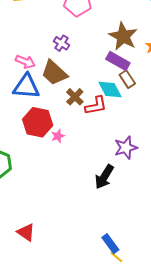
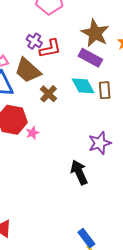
brown rectangle: (127, 79) -> (105, 90), moved, turned 30
red L-shape: (96, 106) -> (50, 49), moved
black arrow: (104, 177) -> (79, 172), turned 125

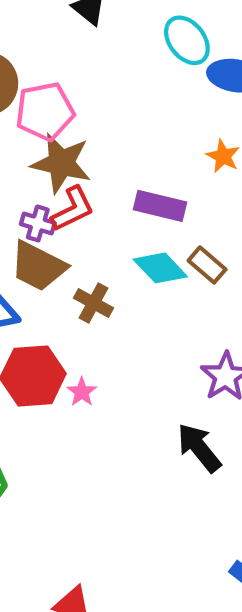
brown star: (95, 33) -> (61, 163), moved
purple cross: (34, 41) -> (38, 223), moved
brown rectangle: (105, 90) -> (207, 265), turned -30

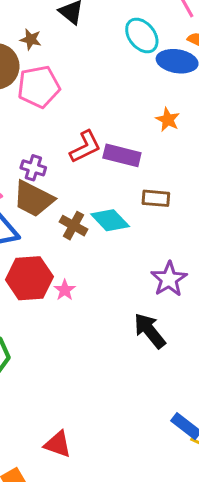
brown star: (61, 163) -> (31, 39), moved, size x0.5
red L-shape: (73, 209) -> (85, 147), moved
brown rectangle: (207, 265) -> (156, 198), turned -36
cyan diamond: (160, 268) -> (110, 220), moved

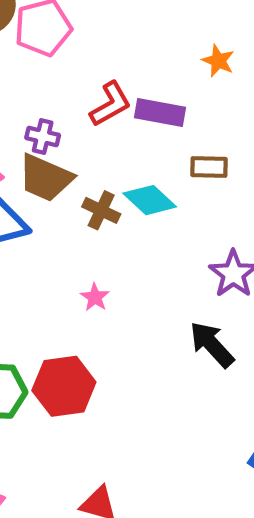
red hexagon: (29, 278) -> (64, 386), moved

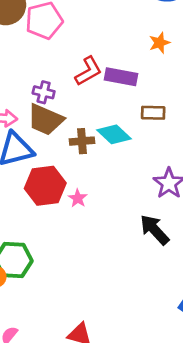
orange star: (218, 61) -> (159, 43), turned 30
brown cross: (101, 210) -> (82, 141), turned -30
red hexagon: (64, 386) -> (45, 186), moved

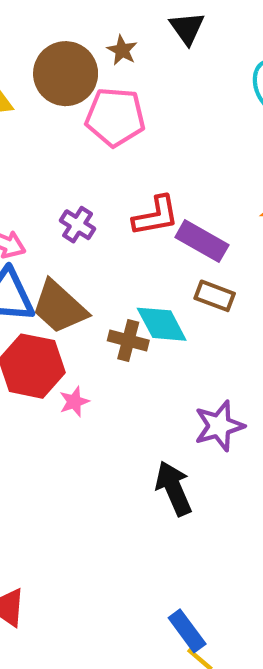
brown rectangle: (153, 113) -> (215, 296), moved
brown trapezoid: (45, 120) -> (59, 307), moved
brown cross: (82, 141) -> (128, 341), moved

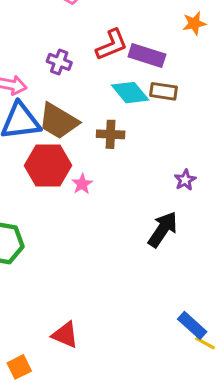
cyan diamond: (162, 324) -> (130, 93), moved
purple star: (219, 426) -> (185, 180), size x0.6
black arrow: (174, 488) -> (163, 229), turned 69

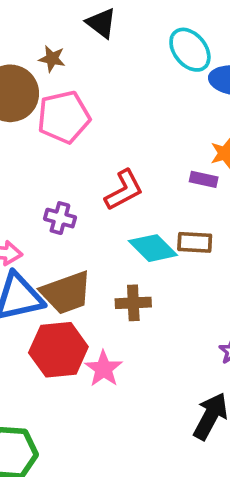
purple rectangle: (147, 56) -> (204, 179), moved, size x0.6
brown trapezoid: (58, 121) -> (66, 293), turned -45
pink star: (82, 184) -> (104, 369), size x1.4

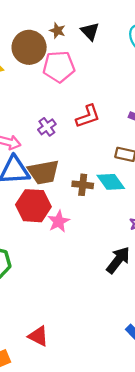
black triangle: (101, 23) -> (90, 31), moved
purple cross: (60, 218) -> (47, 127), turned 30
cyan diamond: (153, 248) -> (111, 182), moved

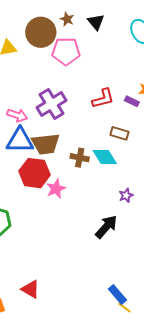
red L-shape: (88, 116) -> (103, 99), moved
purple cross: (47, 127) -> (52, 104), size x1.8

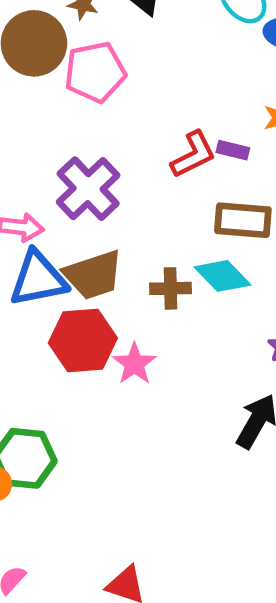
purple rectangle: (132, 101) -> (233, 150), moved
brown rectangle: (119, 133) -> (243, 220), size x1.4

